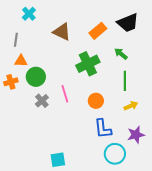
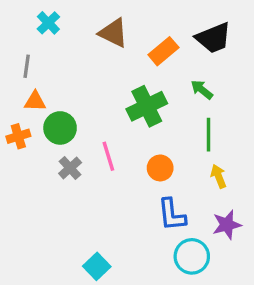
brown triangle: (62, 32) -> (113, 33), moved
yellow arrow: (131, 106) -> (219, 176), turned -88
cyan square: (58, 160) -> (97, 266), turned -35

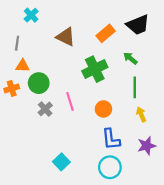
brown triangle: (113, 33) -> (66, 37), moved
cyan circle: (192, 256) -> (110, 167), moved
cyan square: (97, 266) -> (61, 162), moved

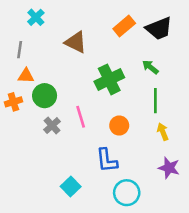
orange rectangle: (106, 33) -> (124, 26), moved
blue L-shape: (111, 139) -> (107, 160), moved
purple star: (147, 146) -> (169, 168), turned 30

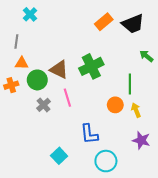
brown triangle: (76, 42) -> (59, 70), moved
green arrow: (150, 67) -> (146, 56), moved
orange circle: (119, 126) -> (115, 105), moved

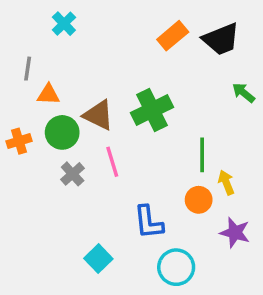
cyan cross: (30, 14) -> (64, 24), moved
orange triangle: (22, 63) -> (48, 94), moved
green line: (130, 84) -> (202, 155), moved
orange circle: (115, 105) -> (199, 200), moved

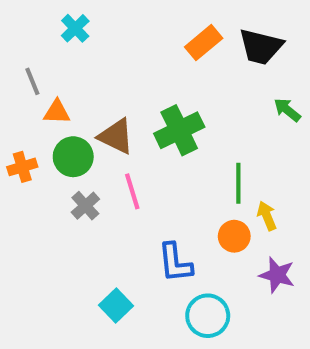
black trapezoid: (221, 39) -> (261, 47), turned 36
gray line: (28, 69) -> (32, 81), turned -30

